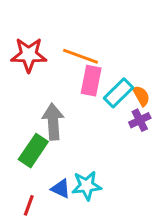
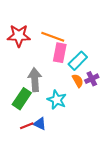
orange semicircle: (141, 96) -> (78, 81), moved
cyan star: (87, 186) -> (57, 100), moved, turned 30
red line: (29, 205) -> (27, 126), moved, turned 48

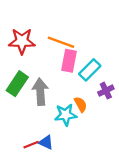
orange semicircle: (78, 81) -> (81, 104), moved
green rectangle: (22, 99) -> (17, 84), moved
cyan star: (57, 100) -> (66, 115), turned -30

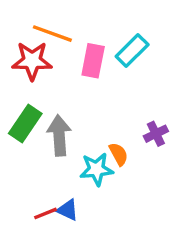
orange line: (61, 42) -> (52, 34), moved
pink rectangle: (69, 61) -> (93, 61), moved
cyan rectangle: (90, 70) -> (132, 51), moved

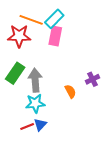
cyan rectangle: (132, 51) -> (54, 19), moved
cyan star: (96, 169) -> (35, 103), moved
blue triangle: (68, 210) -> (40, 124), turned 48

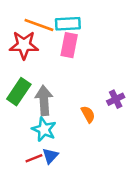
cyan rectangle: (54, 19) -> (68, 24), turned 42
cyan star: (35, 103) -> (44, 129), turned 30

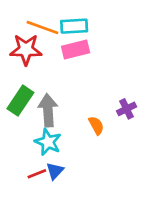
pink rectangle: (69, 45) -> (76, 50), turned 65

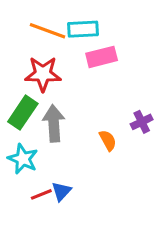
red star: (26, 50) -> (43, 74), moved
pink rectangle: (76, 50) -> (102, 57), moved
cyan star: (48, 142) -> (23, 159), moved

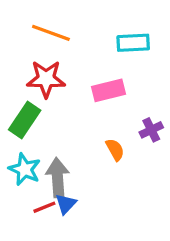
cyan rectangle: (83, 29) -> (133, 43), moved
pink rectangle: (102, 57) -> (108, 90), moved
gray arrow: (54, 123) -> (58, 178), moved

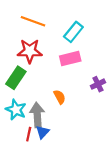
cyan rectangle: (133, 43) -> (73, 32), moved, turned -48
orange semicircle: (115, 150) -> (60, 97), moved
red line: (44, 207) -> (29, 134), turned -56

